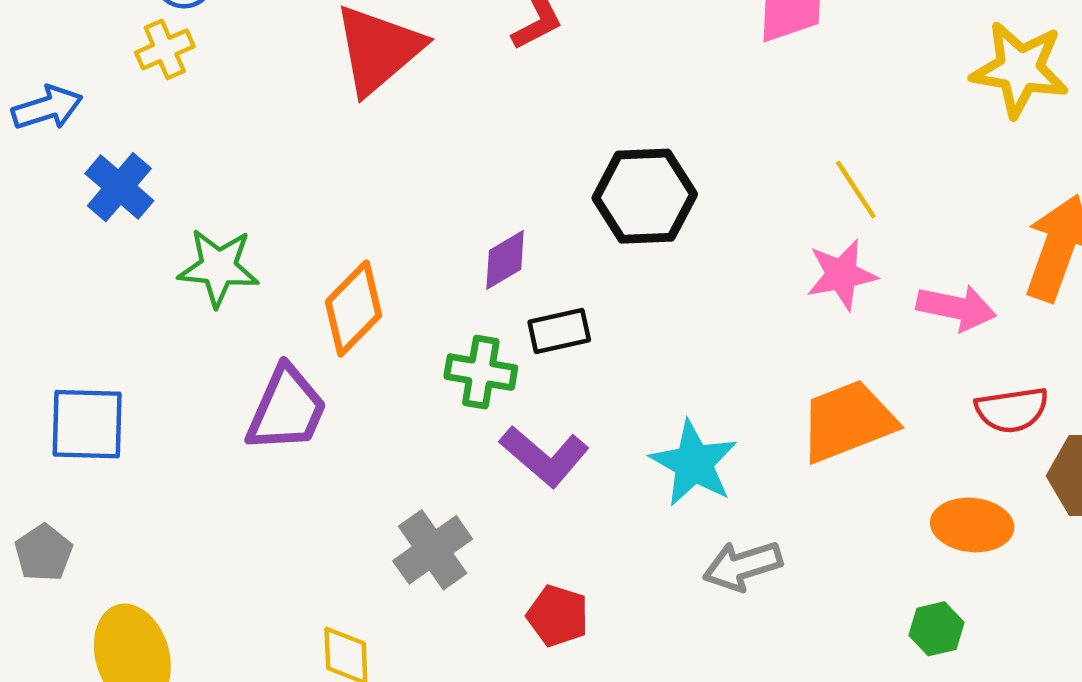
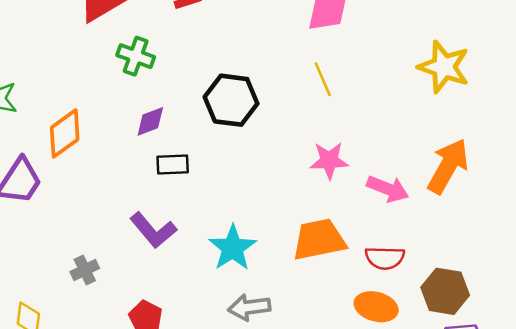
yellow line: (856, 190) -> (323, 79), moved
green cross: (481, 372) -> (136, 56), moved
red semicircle: (1012, 410) -> (385, 258), moved
gray cross: (433, 550) -> (85, 270), size x0.7

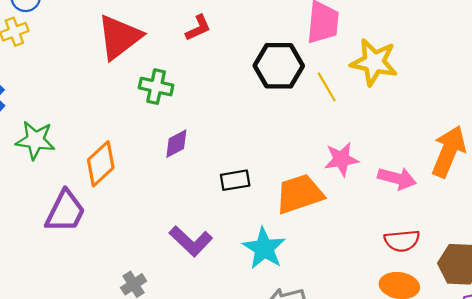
yellow star: (444, 67) -> (374, 62), moved
black hexagon: (231, 100) -> (279, 66), moved
black rectangle: (173, 165) -> (235, 180), moved
orange trapezoid: (319, 240) -> (300, 194), moved

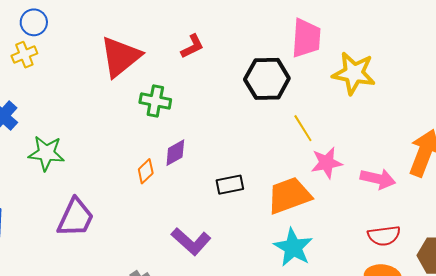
yellow line: (327, 87) -> (303, 128), moved
orange diamond: (101, 164) -> (146, 171), moved, size x0.6
cyan star: (264, 248) -> (293, 247), moved

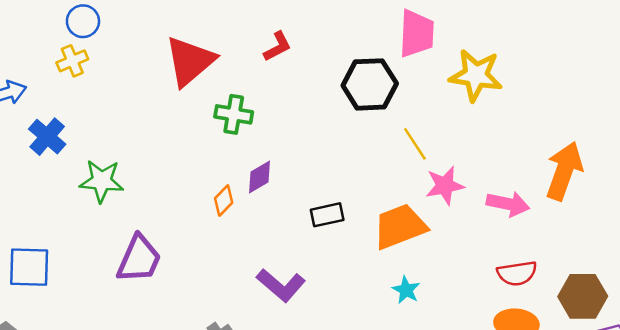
cyan star: (293, 247) -> (406, 290), size x0.6

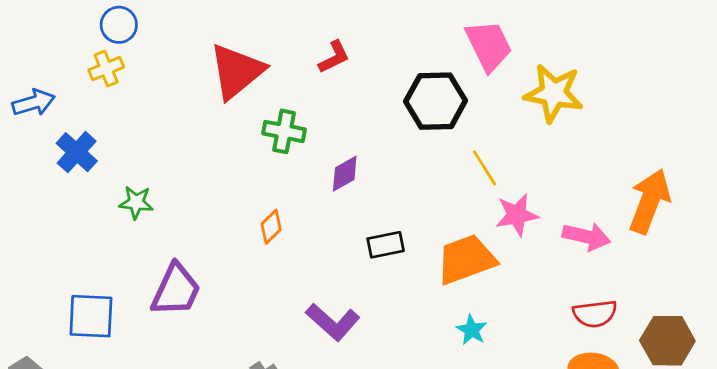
pink trapezoid: (417, 34) -> (489, 46), turned -30
purple diamond: (259, 177) -> (345, 174), moved
green star: (102, 181) -> (136, 202), size x0.7
blue square: (29, 267) -> (91, 316), moved

